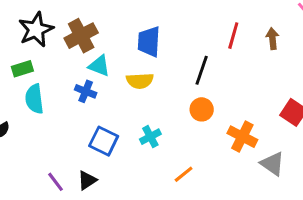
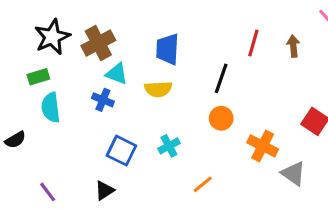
purple line: (55, 182) -> (48, 192), moved

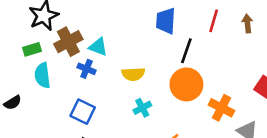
brown cross: (98, 43) -> (68, 42), moved
blue trapezoid: (167, 49) -> (166, 21), moved
yellow semicircle: (158, 89) -> (133, 74), moved
orange circle: (221, 118) -> (186, 84), size x1.6
blue square: (121, 151) -> (83, 112), moved

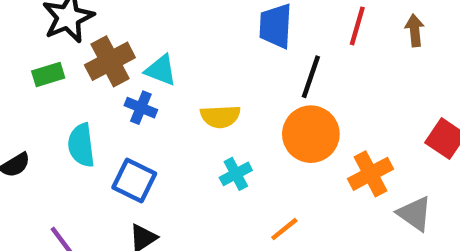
cyan semicircle: (42, 75) -> (81, 145), moved
orange cross: (221, 108) -> (370, 174), turned 35

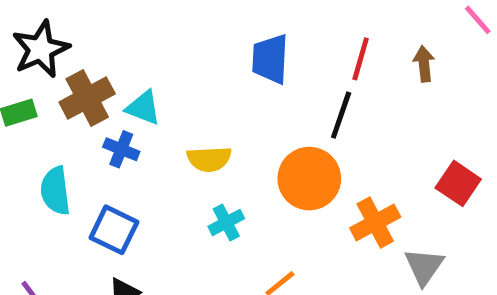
black line: (311, 77) -> (341, 115), moved
gray triangle: (415, 214) -> (424, 266), turned 30

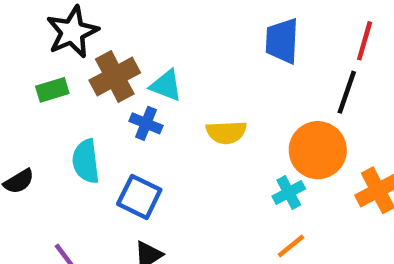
cyan cross: (226, 223) -> (289, 193), moved

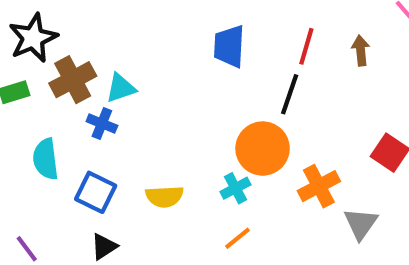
cyan triangle: (166, 85) -> (121, 88), turned -40
yellow semicircle: (226, 132) -> (164, 197), moved

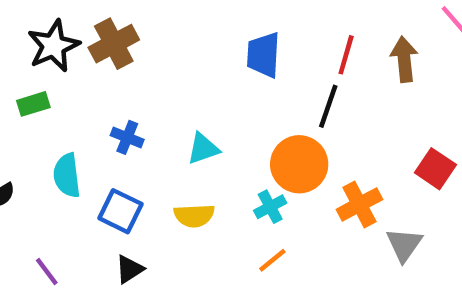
brown arrow: (361, 50) -> (404, 59), size x1.4
brown cross: (73, 80) -> (114, 44), moved
cyan triangle: (121, 88) -> (203, 149), moved

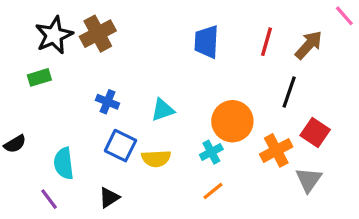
brown arrow: (404, 59) -> (309, 45), turned 48
black line: (328, 106) -> (289, 92), moved
red square: (435, 169) -> (315, 133), moved
cyan semicircle: (67, 175) -> (64, 163), moved
blue square: (120, 211) -> (120, 146), moved

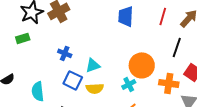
cyan triangle: (163, 110) -> (93, 65), moved
orange cross: (276, 150) -> (169, 83), turned 36

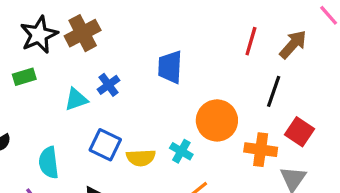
blue trapezoid: (126, 16) -> (170, 67), moved
blue cross: (65, 53) -> (108, 85), moved, turned 32
cyan triangle: (93, 65) -> (76, 99), moved
cyan cross: (129, 84) -> (181, 151), moved, turned -32

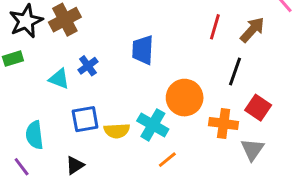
cyan triangle: (76, 99) -> (59, 79), turned 40
blue square: (105, 145) -> (85, 119), turned -36
cyan cross: (181, 151) -> (153, 125), size x1.5

